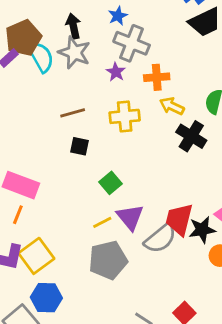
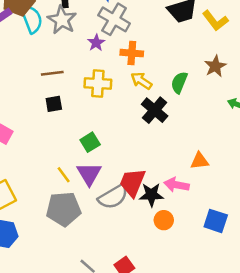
black square: (80, 146) -> (54, 104), turned -30
green square: (110, 183) -> (90, 142), moved
yellow line: (102, 222) -> (64, 175), turned 72

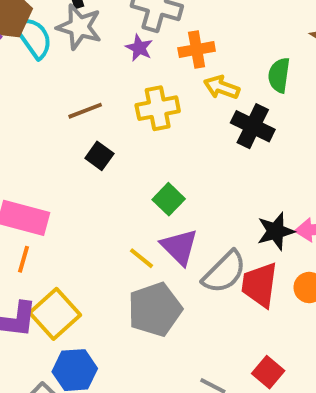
black square: (54, 104) -> (99, 156), turned -30
red trapezoid: (132, 182) -> (260, 285), moved
black star: (151, 195) -> (276, 231), moved

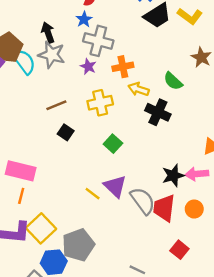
green semicircle: (279, 75) -> (173, 81), turned -54
green square: (169, 199) -> (113, 144), moved
gray semicircle: (224, 272) -> (143, 201), turned -80
gray pentagon: (155, 309) -> (78, 245), moved
red square: (268, 372) -> (179, 250), moved

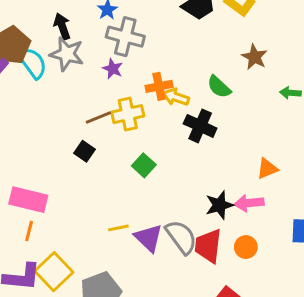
orange cross: (123, 67) -> (159, 86), moved
brown line: (56, 105) -> (98, 117), moved
purple triangle: (115, 186) -> (148, 238), moved
yellow line: (93, 194) -> (118, 228), turned -49

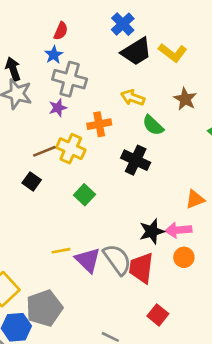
purple star: (113, 69) -> (58, 108), turned 30
yellow arrow: (176, 97) -> (133, 98), moved
yellow cross: (128, 114) -> (71, 149), turned 36
orange circle: (246, 247) -> (184, 257), moved

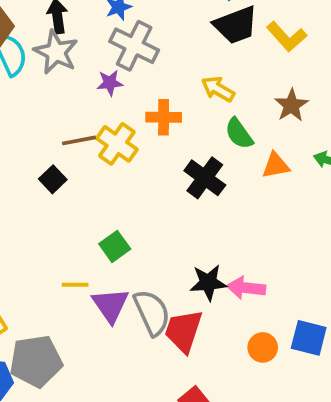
green square: (85, 195) -> (115, 246), moved
orange triangle: (195, 199) -> (276, 165), moved
orange circle: (184, 257) -> (263, 347), moved

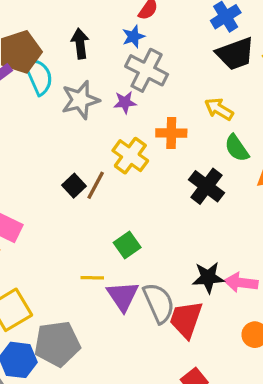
gray star: (56, 52) -> (80, 100), moved, turned 30
brown line: (79, 140) -> (96, 185), moved, turned -52

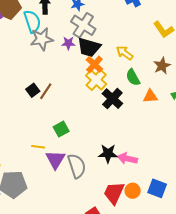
black trapezoid: (235, 54) -> (89, 47), moved, turned 30
cyan semicircle: (39, 76) -> (32, 21), moved
orange cross: (171, 133) -> (94, 64), turned 36
yellow cross: (130, 156) -> (96, 80), moved
red trapezoid: (186, 319) -> (114, 193), moved

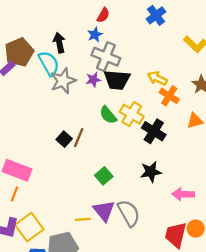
orange cross: (94, 64) -> (169, 96), moved
green semicircle: (133, 77) -> (108, 115), moved
yellow line: (38, 147) -> (83, 219), moved
black star: (108, 154) -> (151, 172), moved

